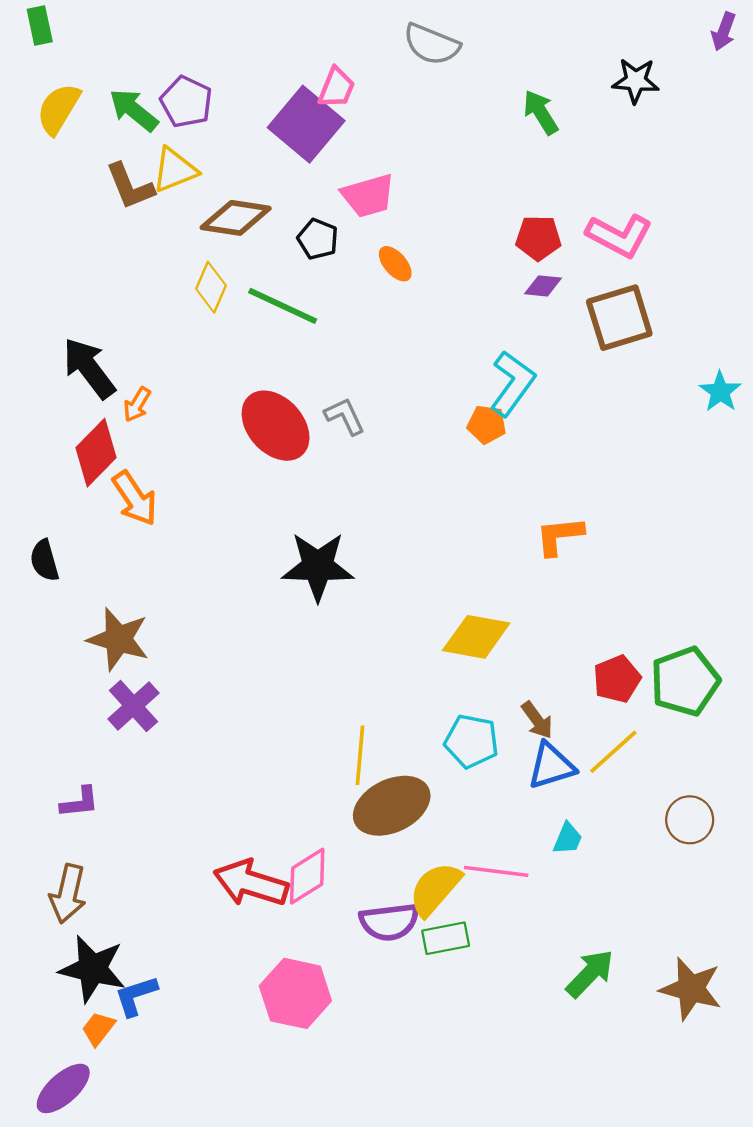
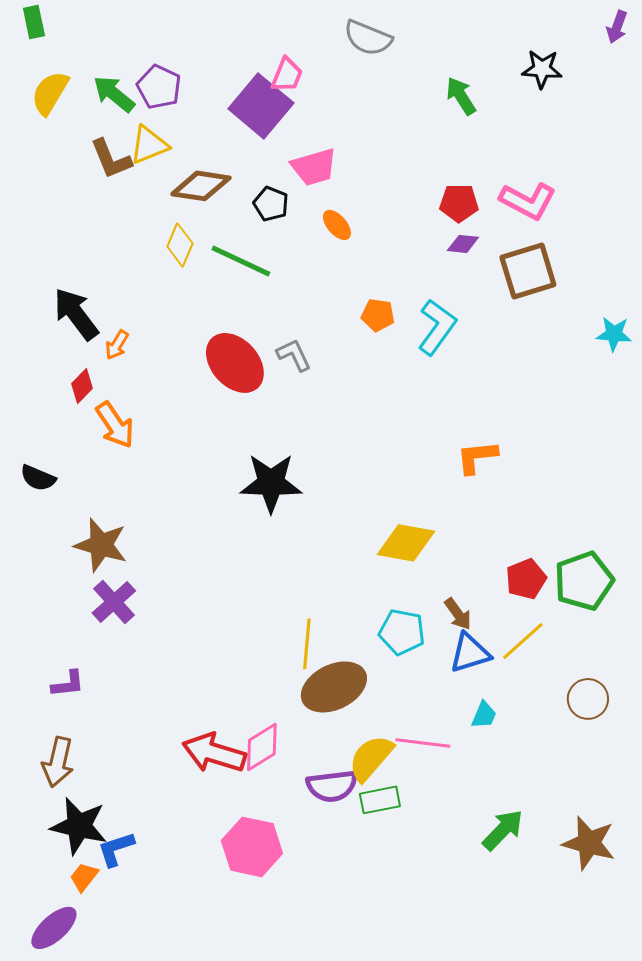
cyan star: (720, 392) -> (614, 334), turned -30
orange pentagon: (487, 424) -> (378, 315), moved
red diamond: (96, 453) -> (82, 386), size x0.6
black semicircle: (44, 561) -> (38, 478), turned -51

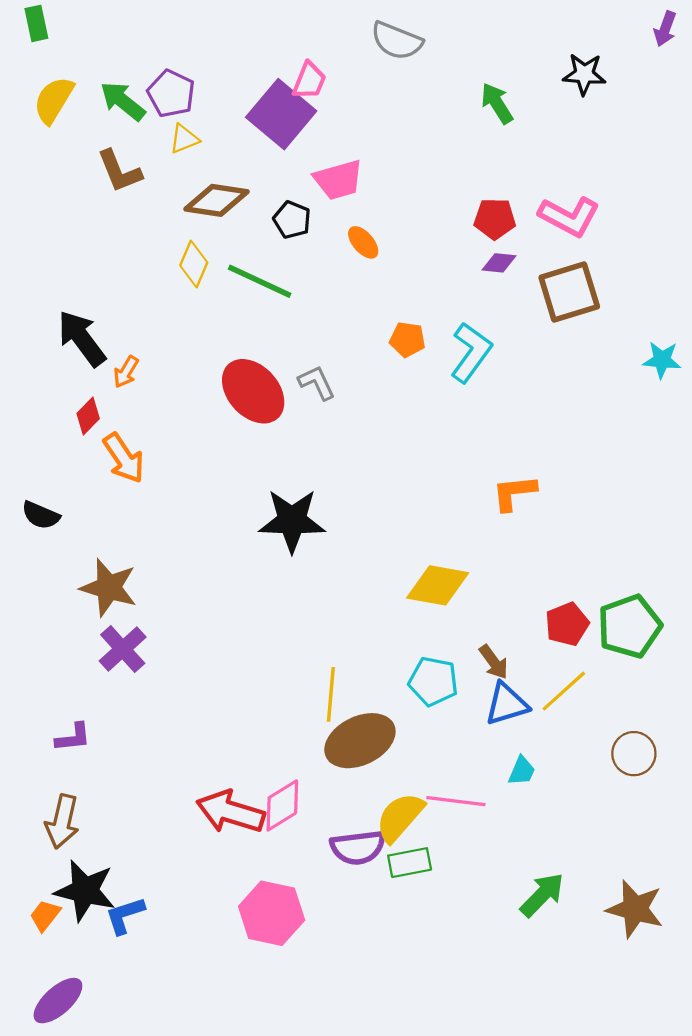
yellow triangle: (149, 145) -> (184, 139), moved, size x0.7
orange trapezoid: (84, 877) -> (45, 915), moved

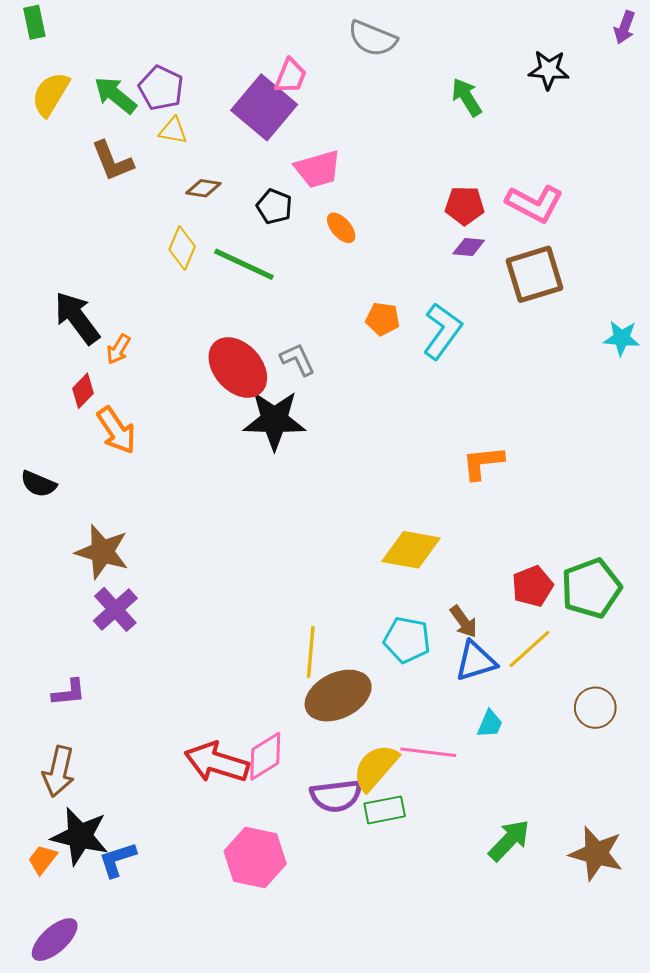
yellow triangle: (184, 139) -> (173, 131), turned 32
brown diamond: (217, 200) -> (203, 188), size x0.6
black star: (292, 521) -> (274, 420), moved

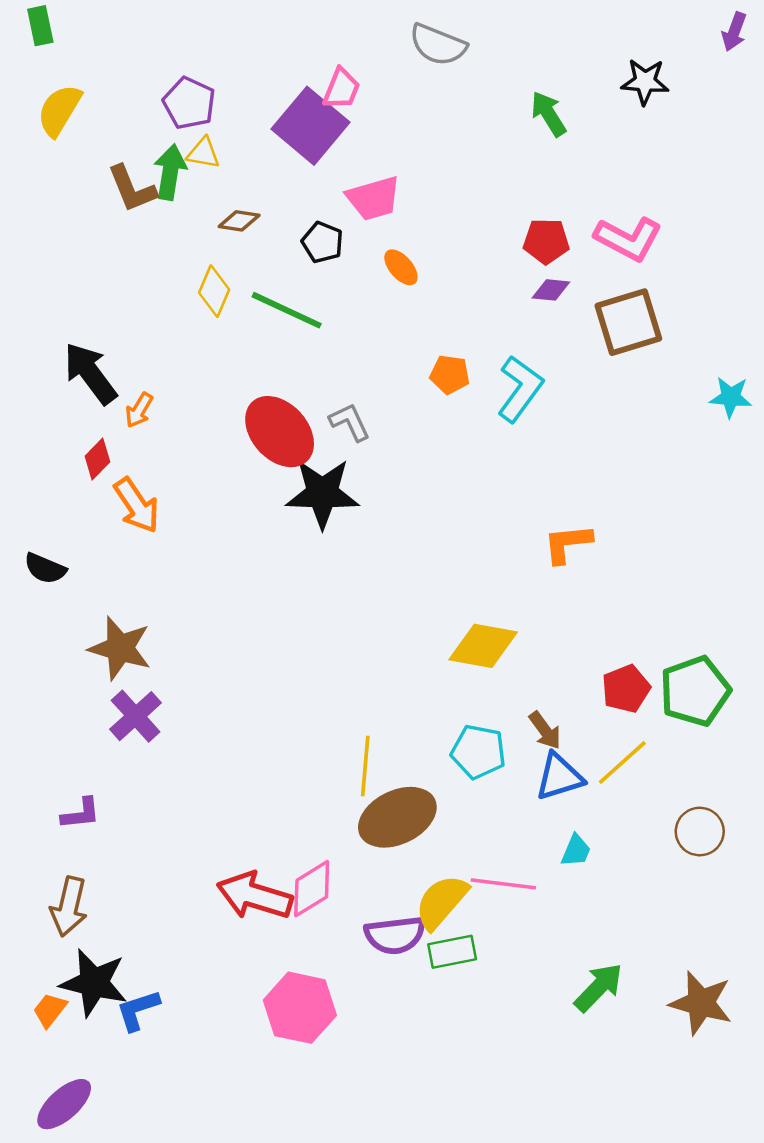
green arrow: (115, 95) -> (170, 172), moved, turned 60

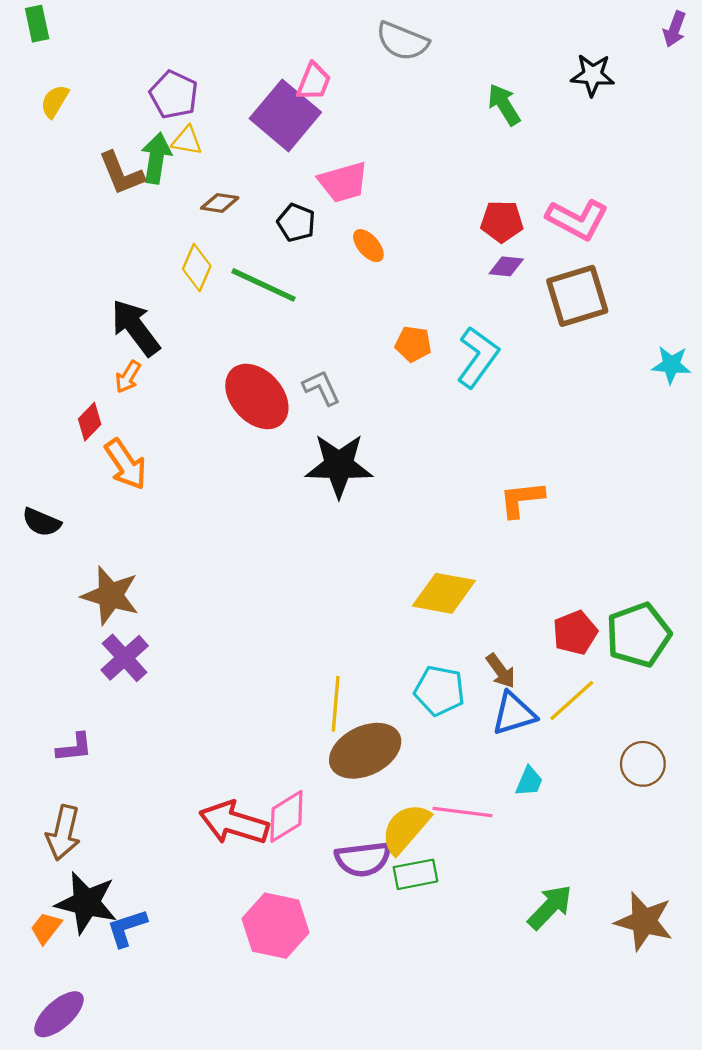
yellow semicircle: (59, 110) -> (55, 101), size x0.7
black arrow: (90, 373) -> (136, 328), moved
black star: (322, 493) -> (339, 465), moved

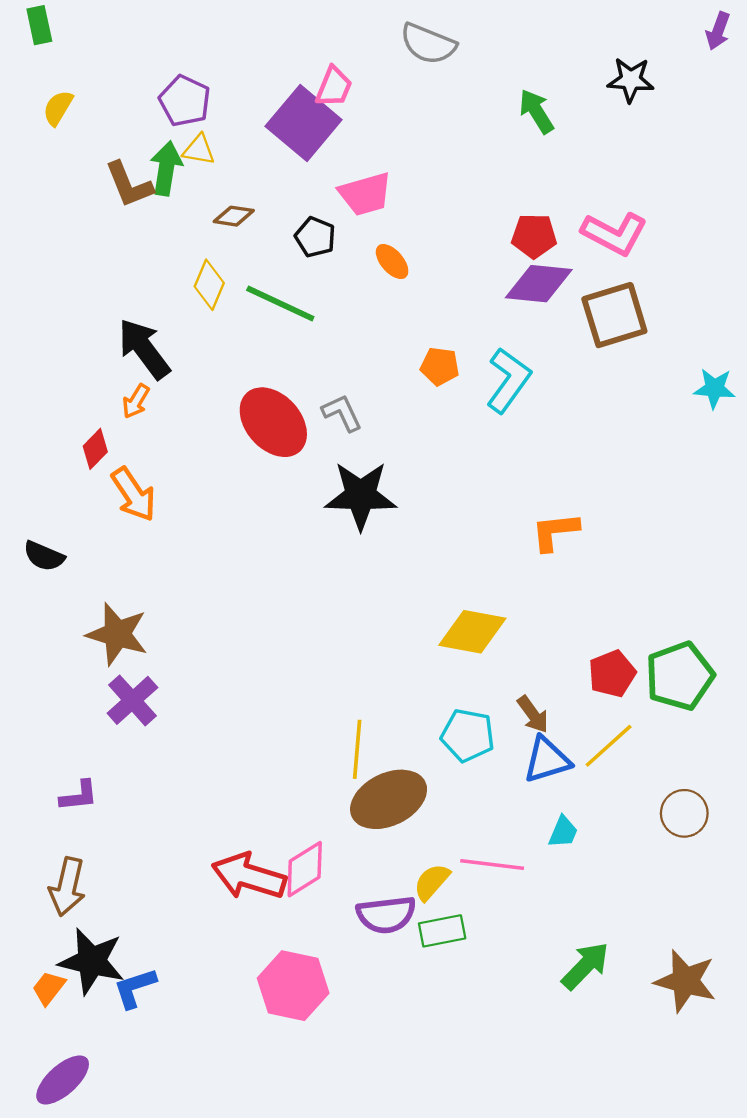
purple diamond: (506, 266) -> (539, 284), size x1.8
yellow semicircle: (406, 828) -> (432, 882), size x0.7

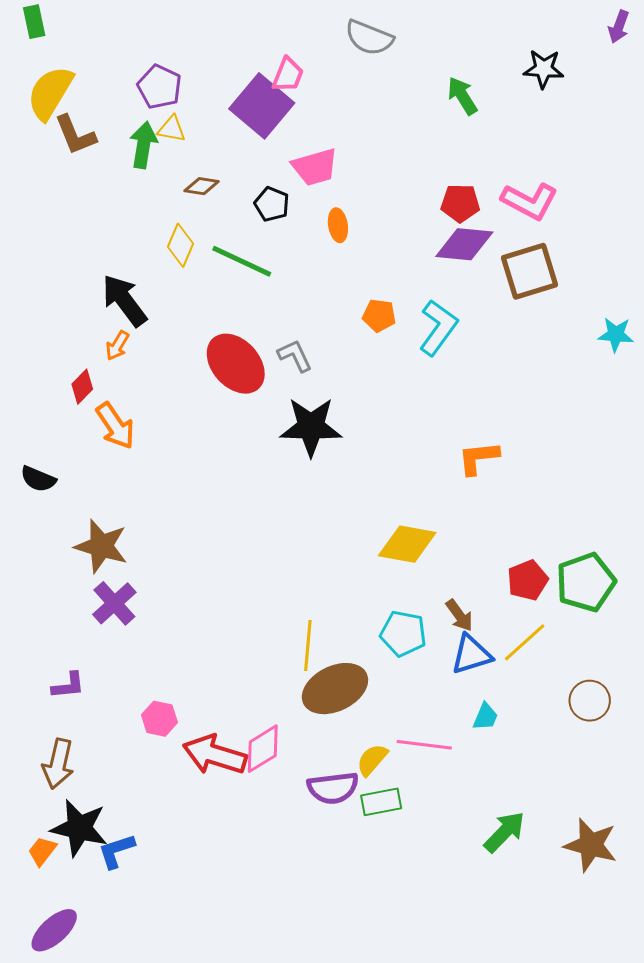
yellow semicircle: (58, 108) -> (50, 93), size x1.8
brown L-shape: (129, 185) -> (75, 135), moved
orange ellipse: (392, 262) -> (338, 225), turned 32
pink hexagon: (293, 986) -> (159, 719), moved, size x0.6

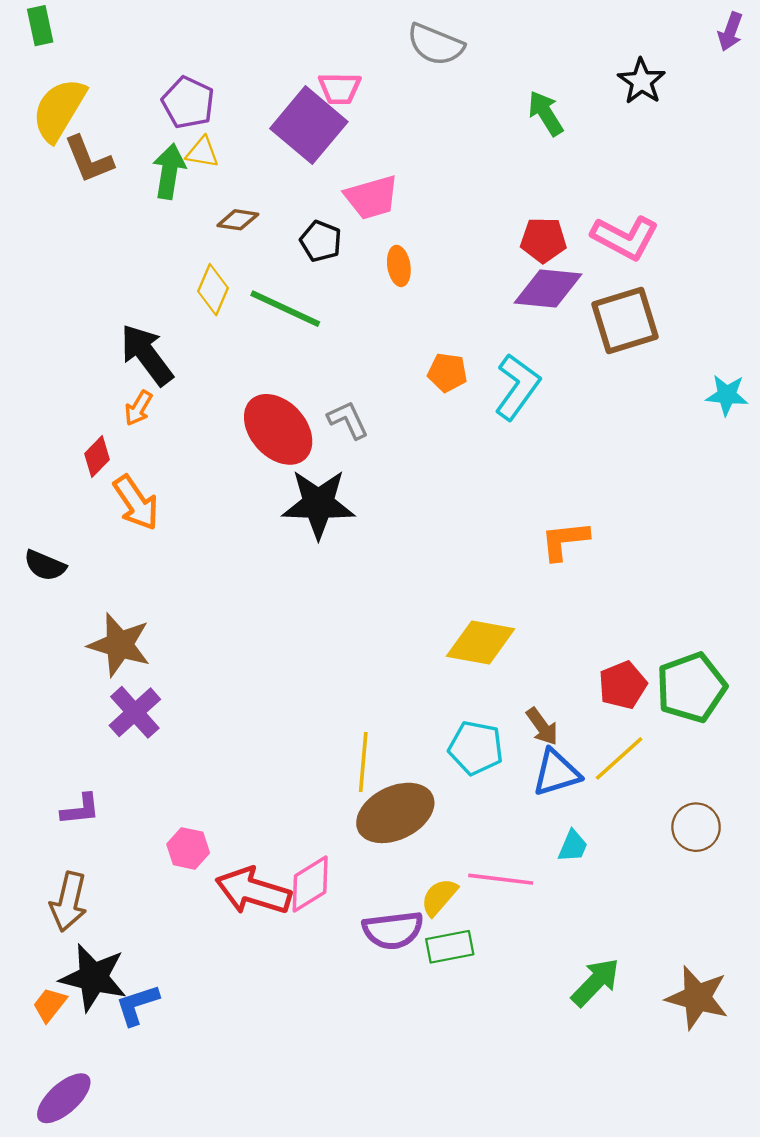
black star: (544, 69) -> (642, 81), turned 30
pink trapezoid: (288, 75) -> (340, 88), turned 69
black star: (311, 427) -> (318, 504), moved

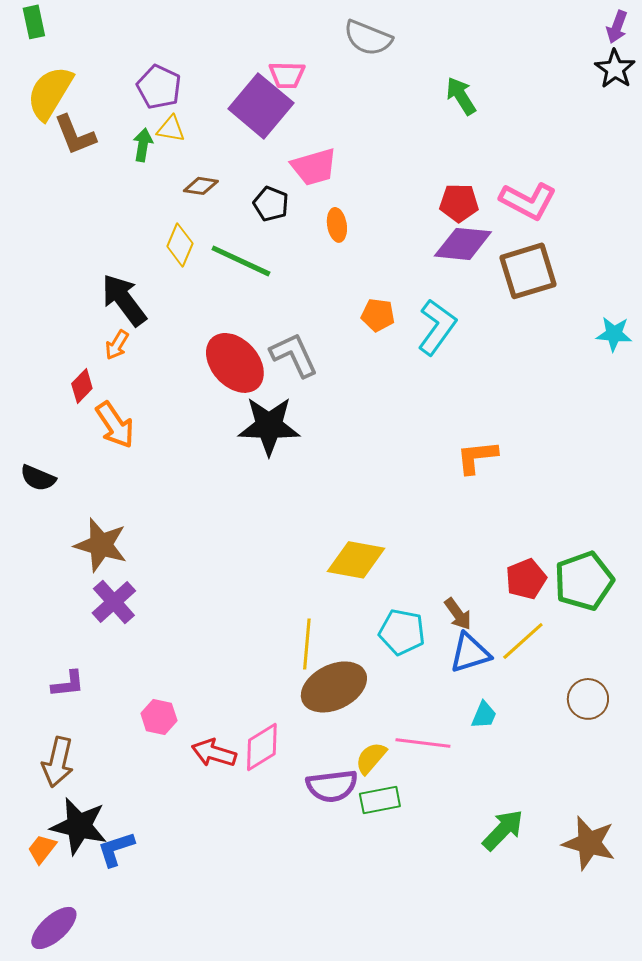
black star: (642, 81) -> (615, 69), moved
green arrow: (169, 171) -> (143, 145), size x0.7
gray L-shape: (348, 420) -> (294, 355), size x1.4
yellow diamond: (481, 642) -> (356, 560), moved
red arrow: (253, 891) -> (214, 753), size x0.7

